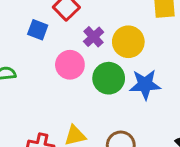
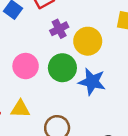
pink circle: (70, 65) -> (26, 66), moved

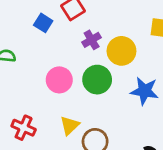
blue star: (92, 82) -> (145, 91), moved
yellow triangle: (20, 109) -> (70, 125), moved, turned -42

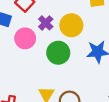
pink circle: (59, 80) -> (25, 38), moved

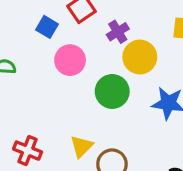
purple cross: (46, 23) -> (118, 32), moved

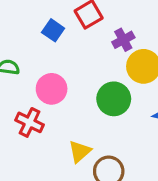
pink circle: (70, 60) -> (52, 89), moved
red cross: (28, 151) -> (30, 122), moved

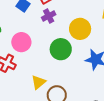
purple cross: (123, 40) -> (49, 16), moved

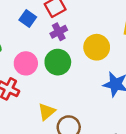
green circle: (61, 49) -> (58, 62), moved

